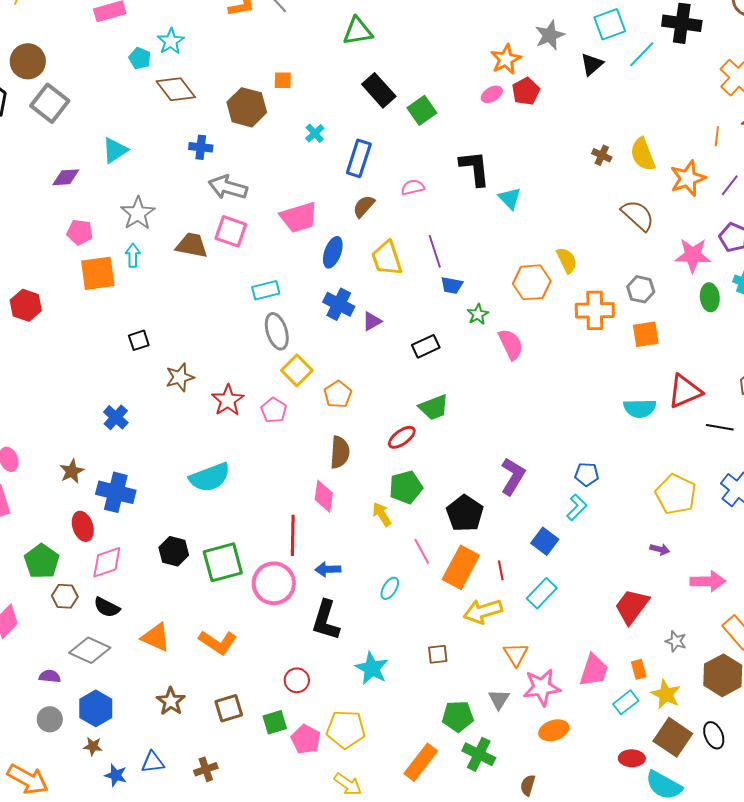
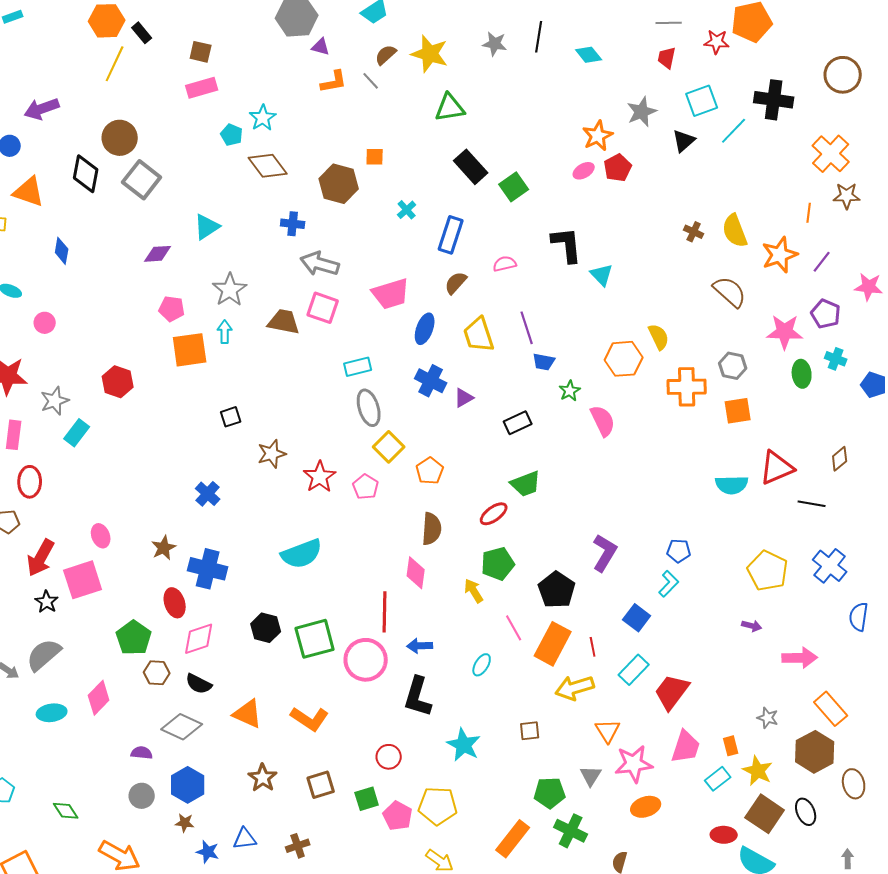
red trapezoid: (632, 606) -> (672, 692), moved

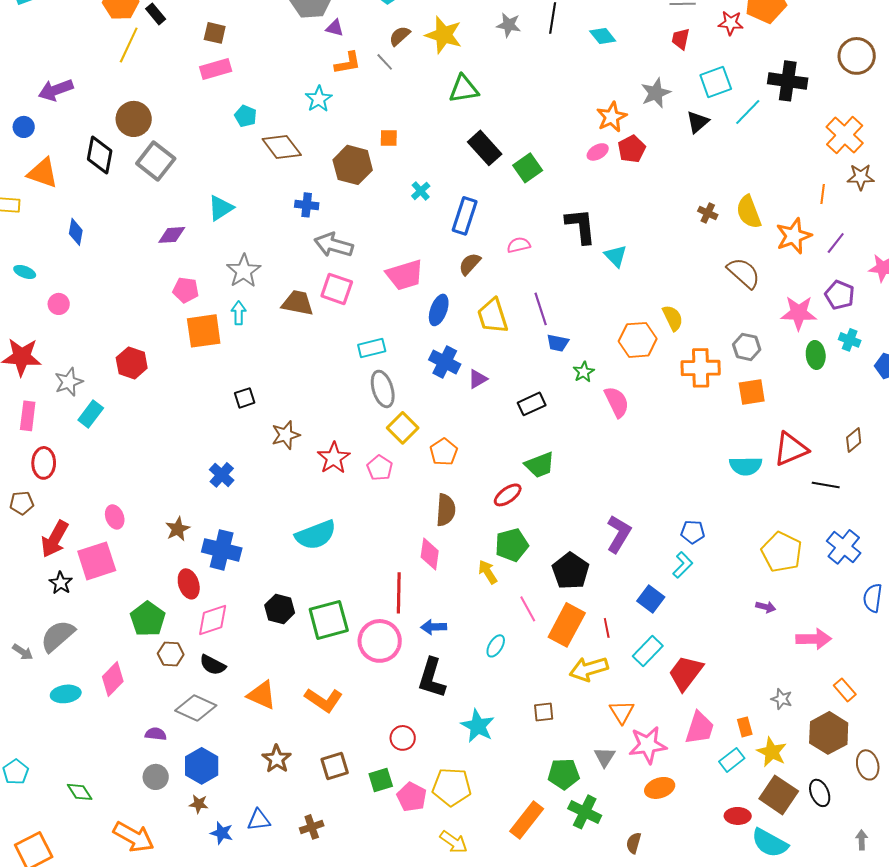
cyan star: (263, 118) -> (319, 99), moved
orange rectangle: (831, 709) -> (845, 690), size x0.7

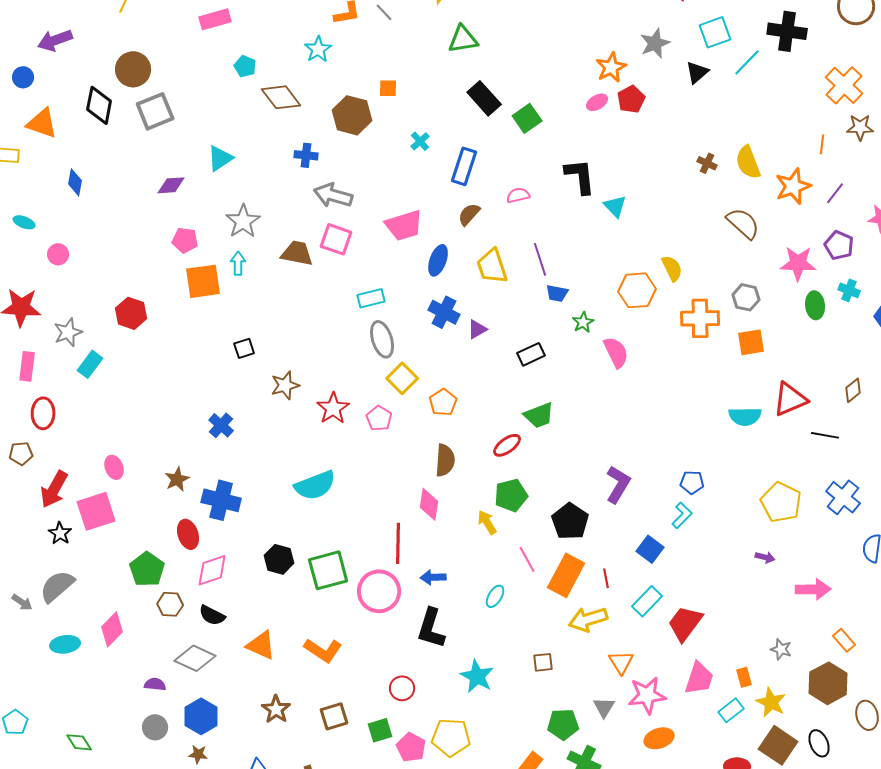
gray square: (156, 161) -> (155, 111), turned 30

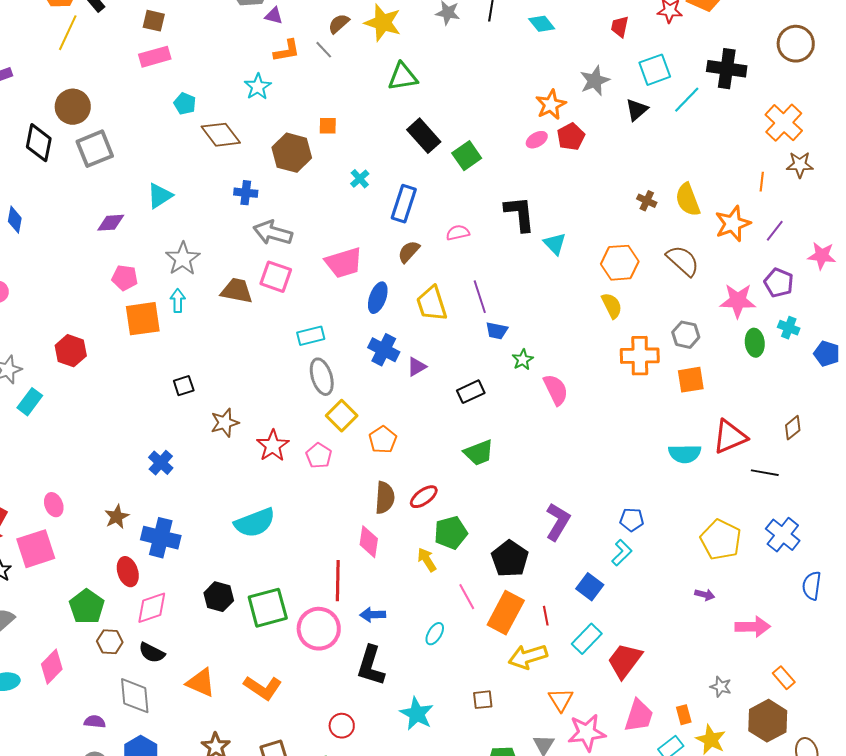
orange hexagon: (637, 290) -> (620, 263), moved
red ellipse: (507, 445) -> (424, 497), moved
gray diamond: (195, 658) -> (135, 696), turned 60

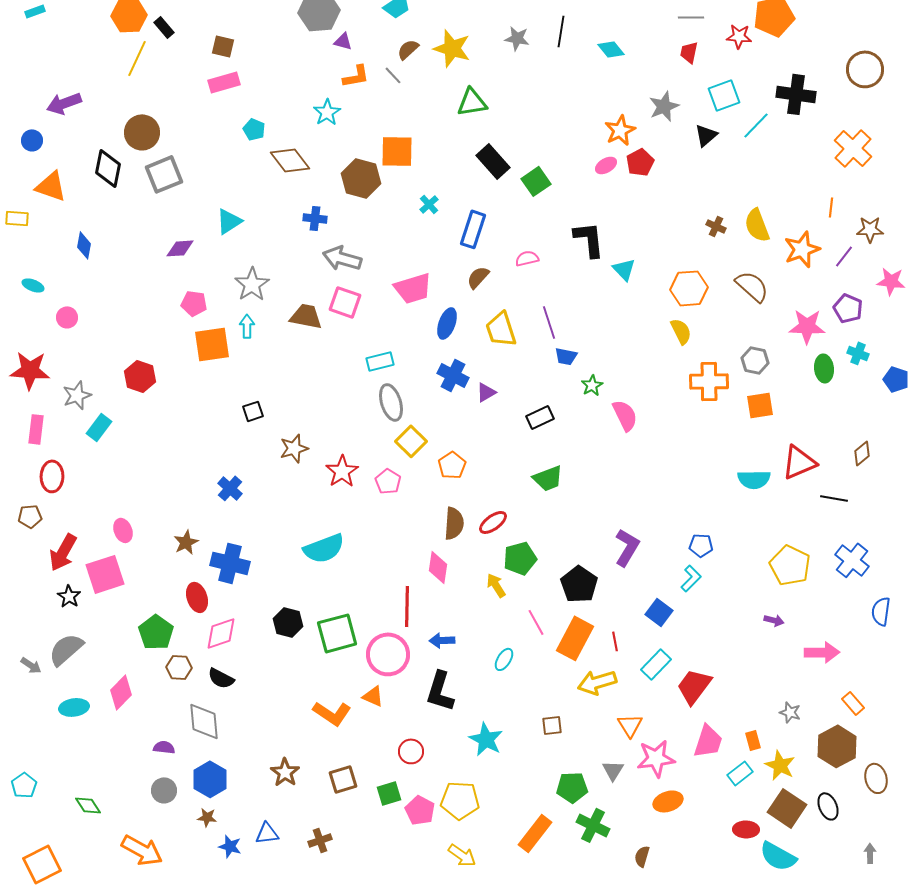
orange square: (328, 126) -> (397, 151), size x1.8
brown star: (800, 165) -> (870, 229), moved
orange triangle: (201, 683) -> (373, 696), moved, size x0.7

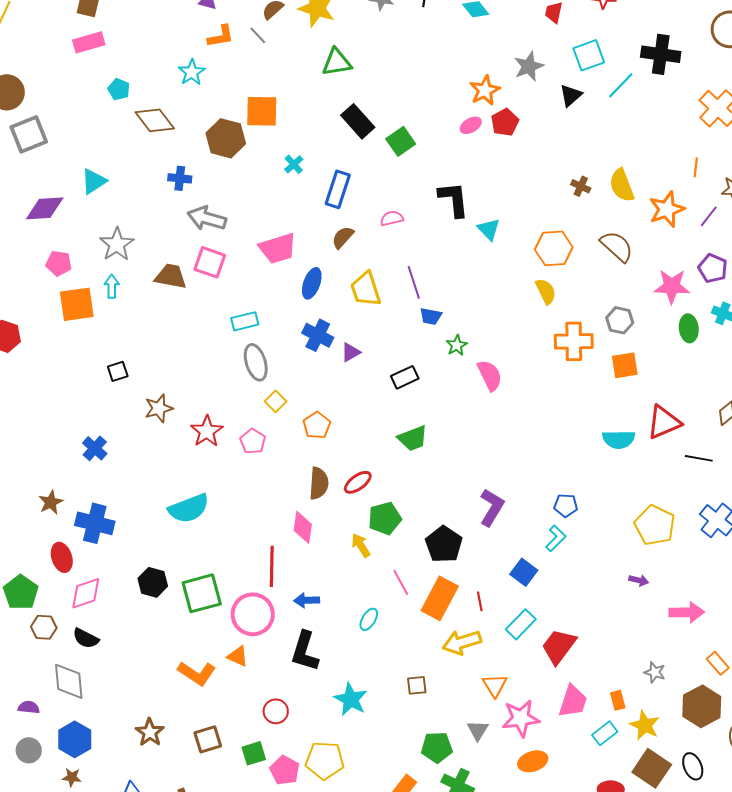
purple diamond: (180, 248) -> (45, 208), size x1.4
yellow square: (411, 441) -> (276, 401), size x0.7

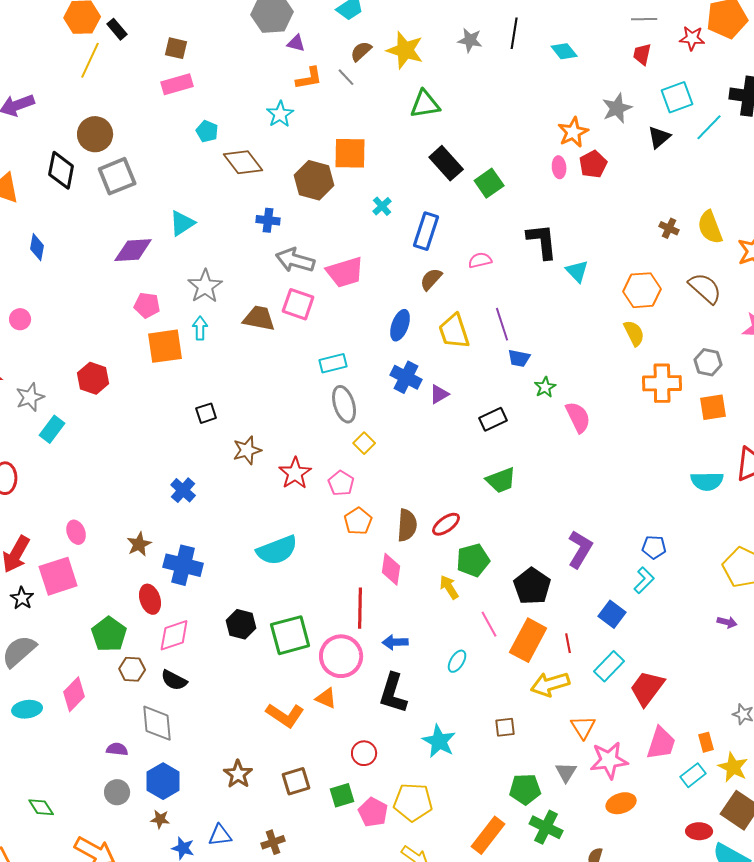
pink ellipse: (471, 125) -> (559, 167), turned -65
pink trapezoid: (278, 248) -> (345, 272), moved
orange pentagon: (317, 425) -> (358, 521), moved

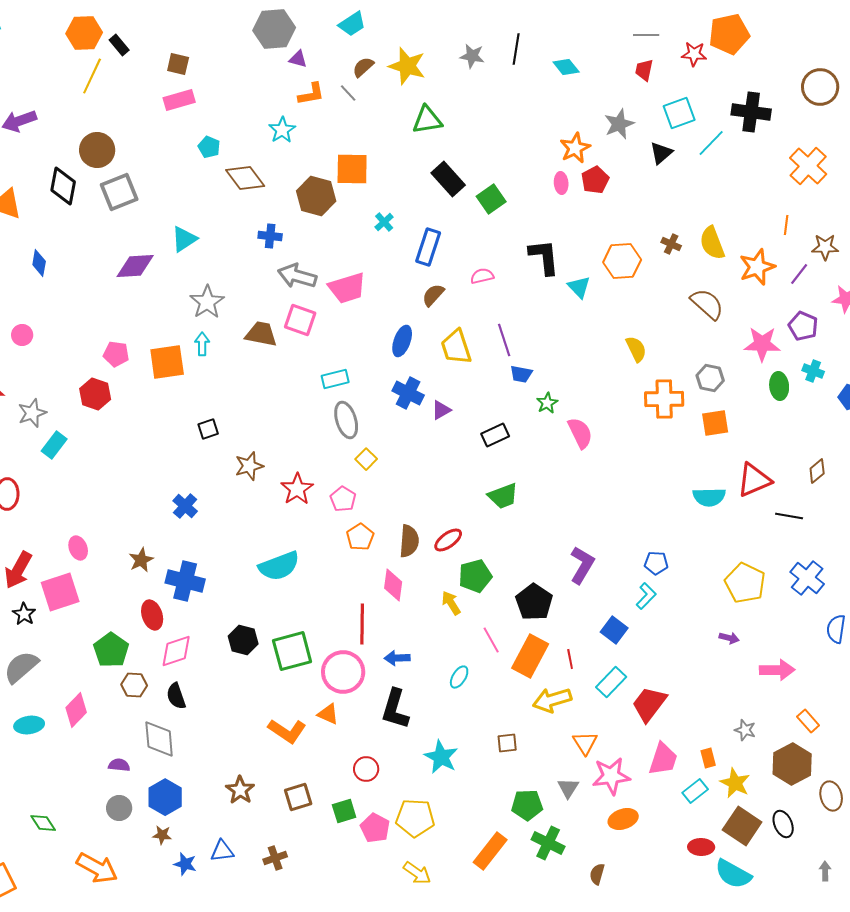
orange hexagon: (642, 290) -> (622, 261), moved
pink pentagon: (147, 305) -> (116, 354), moved
black semicircle: (174, 680) -> (176, 696), turned 44

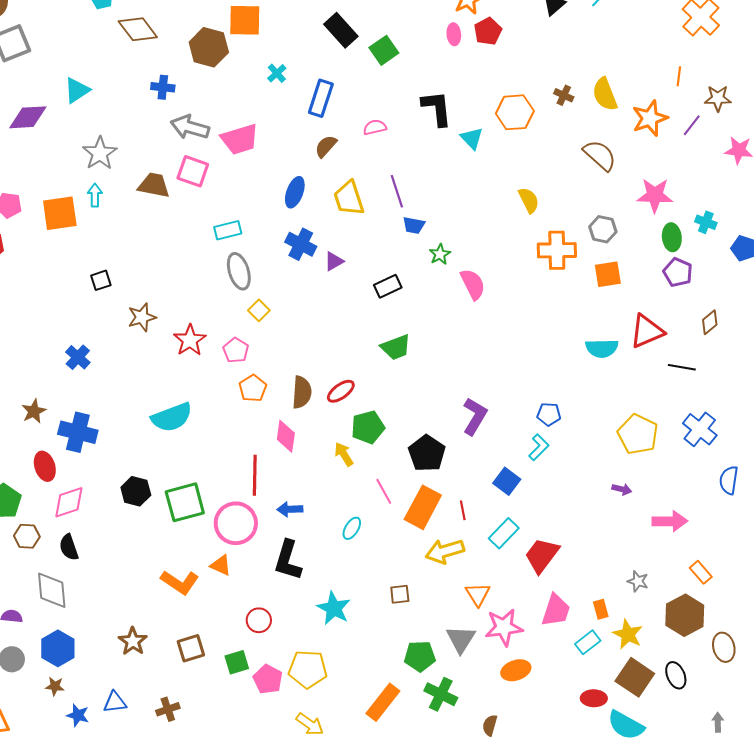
purple pentagon: (803, 326) -> (678, 272), moved
gray triangle: (568, 788) -> (461, 639), size x1.4

